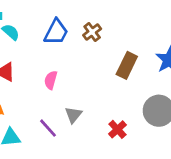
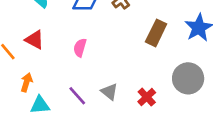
gray triangle: (73, 115) -> (109, 92), moved, turned -30

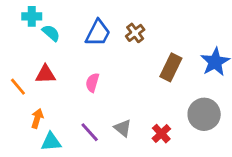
red triangle: (35, 40) -> (45, 74), turned -30

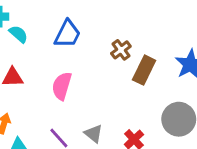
brown cross: (135, 33) -> (121, 50), moved
pink semicircle: (92, 83) -> (62, 86), size x1.4

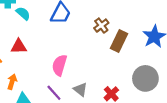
pink semicircle: (62, 86) -> (59, 65), moved

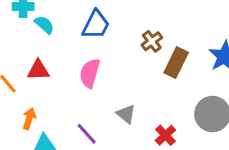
pink semicircle: (59, 65) -> (90, 73), moved
gray triangle: (80, 89) -> (126, 114), moved

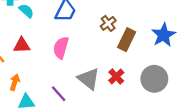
gray triangle: (126, 114) -> (89, 79), size x1.5
red cross: (165, 135) -> (116, 76), moved

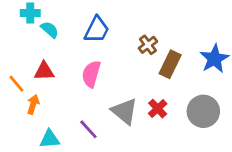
orange arrow: (15, 82) -> (33, 104), moved

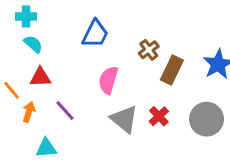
cyan semicircle: (50, 30) -> (33, 44), moved
pink semicircle: (91, 74) -> (108, 80), moved
purple line: (88, 129) -> (65, 110), moved

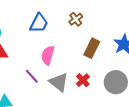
brown cross: (149, 50) -> (76, 19), moved
purple line: (65, 110) -> (32, 76), moved

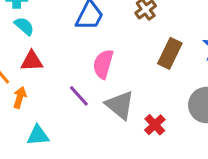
red cross: (83, 80) -> (155, 125), moved

